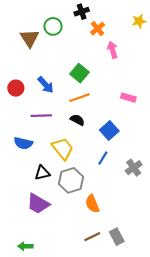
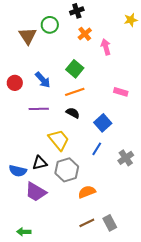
orange cross: (98, 29) -> (85, 34), moved
blue semicircle: (23, 143) -> (18, 171), moved
orange semicircle: (92, 204) -> (87, 192), turned 90

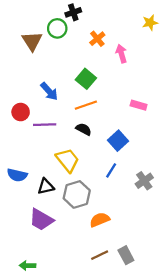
black cross: (77, 11) -> (73, 12), moved
red circle: (15, 83) -> (21, 112), moved
blue semicircle: (18, 171) -> (17, 175), moved

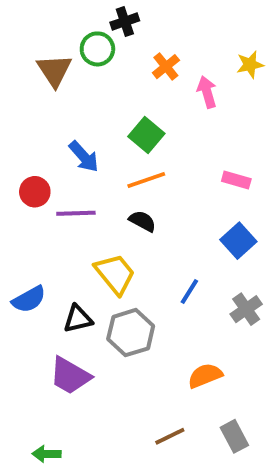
yellow star: (150, 23) -> (250, 65), moved
blue square: (118, 141) -> (238, 241), moved
blue semicircle: (17, 175) -> (29, 299), turned -42
orange semicircle: (100, 220) -> (205, 376), moved
gray rectangle: (126, 255) -> (234, 436), moved

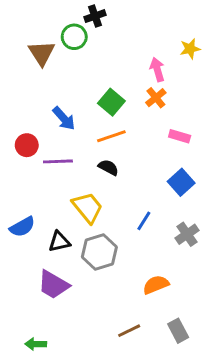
orange cross: (166, 67) -> (156, 98), moved

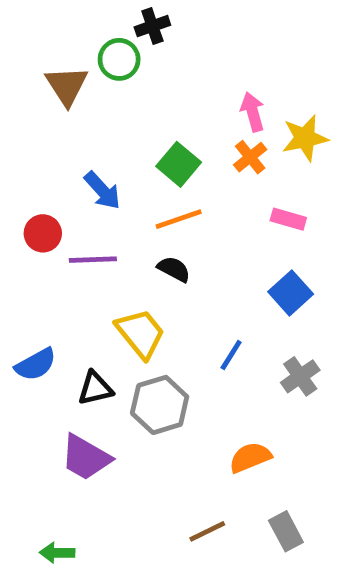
yellow star: (190, 49) -> (305, 138), moved, size x1.4

